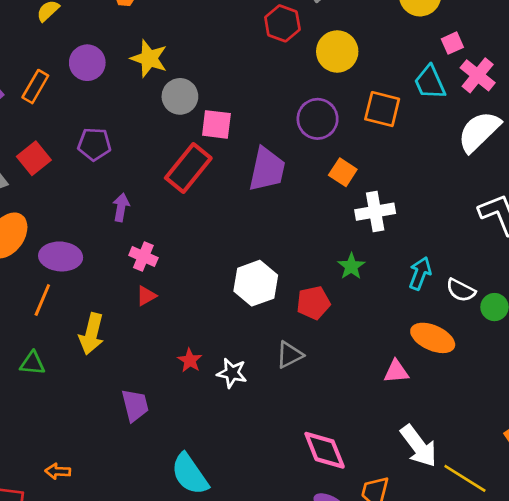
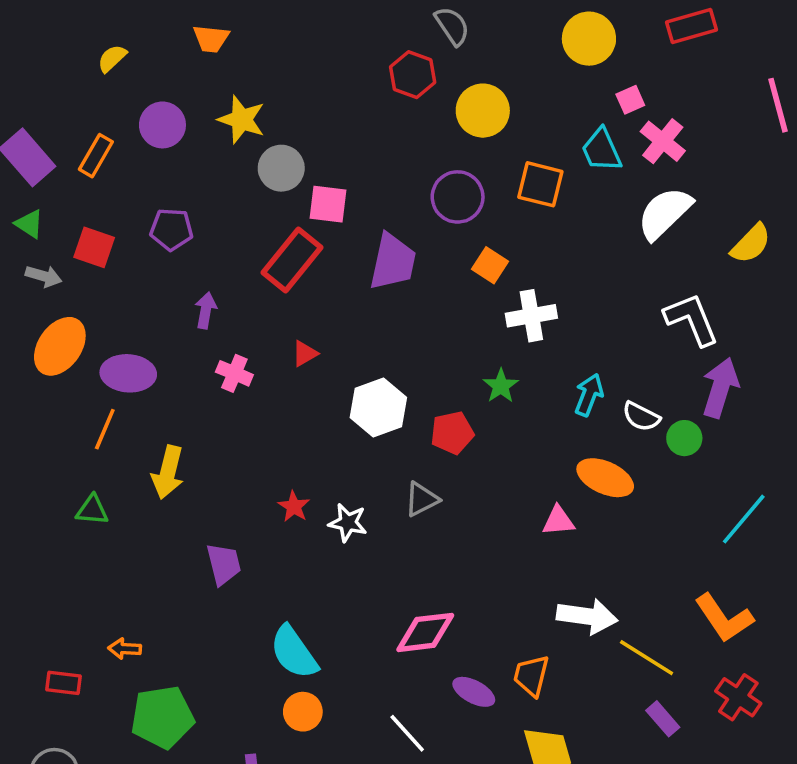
red square: (34, 158) -> (94, 247), turned -32
red triangle: (146, 296) -> (305, 354), moved
white arrow: (419, 446) -> (587, 616), turned -45
pink diamond: (325, 450) -> (425, 632), moved, turned -75

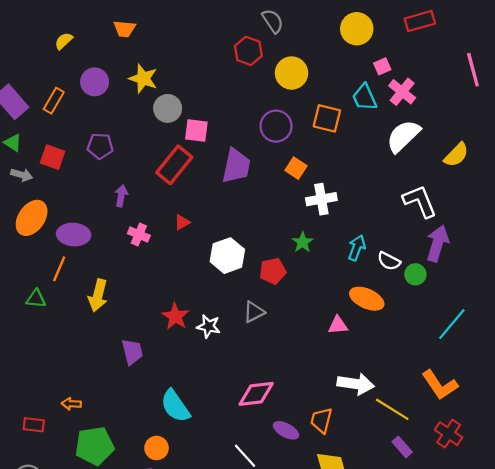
red star: (294, 506) -> (175, 316), size x1.4
green triangle: (92, 510) -> (36, 299), moved
orange circle: (303, 712) -> (157, 448), moved

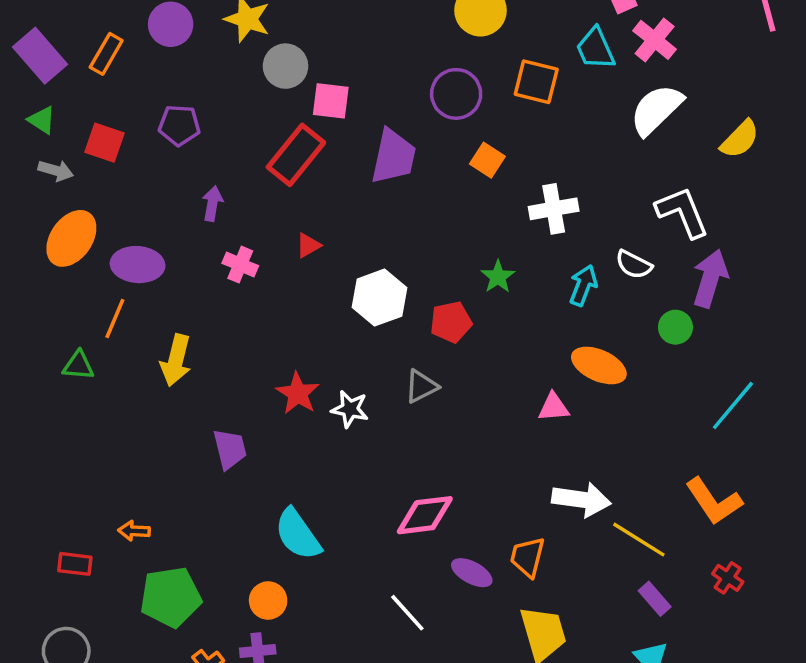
white cross: (321, 199) -> (554, 209), moved
white semicircle: (389, 261) -> (634, 265), moved
red cross: (449, 434) -> (728, 578), size x0.7

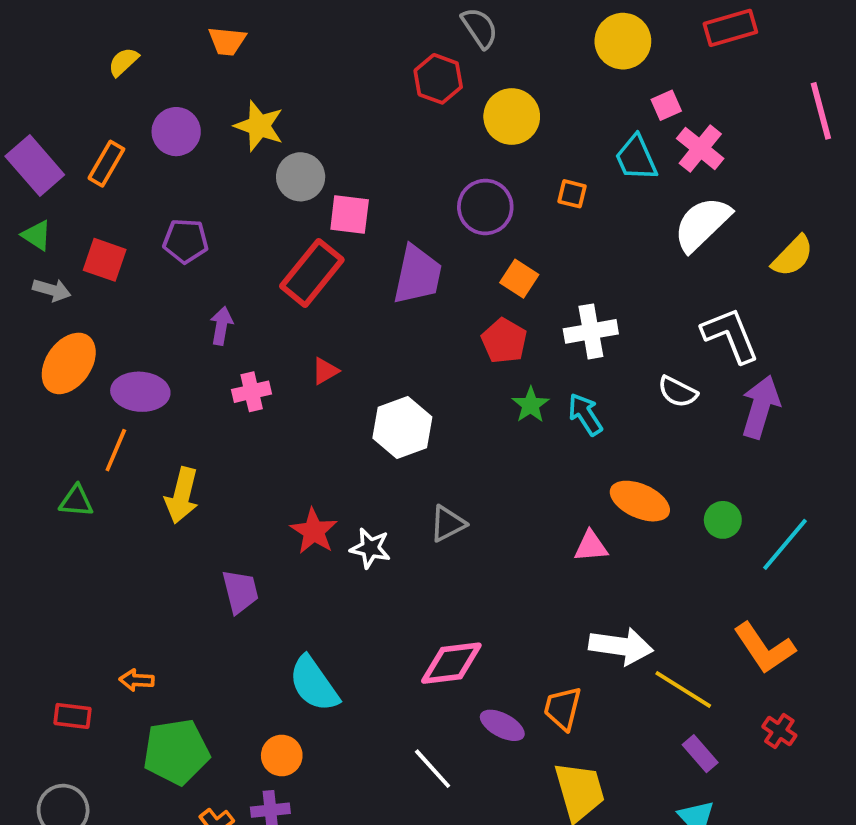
orange square: (536, 82) -> (572, 194), size x0.6
pink cross: (240, 265) -> (252, 392), turned -36
cyan arrow: (583, 285) -> (585, 414), moved, turned -54
red pentagon: (451, 322) -> (504, 341), moved, turned -30
green circle: (675, 327) -> (723, 520), moved

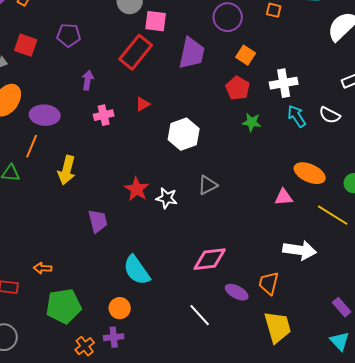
green star: (531, 405) -> (252, 122), turned -30
cyan arrow: (585, 414) -> (297, 116), moved
yellow line: (683, 690) -> (333, 215), moved

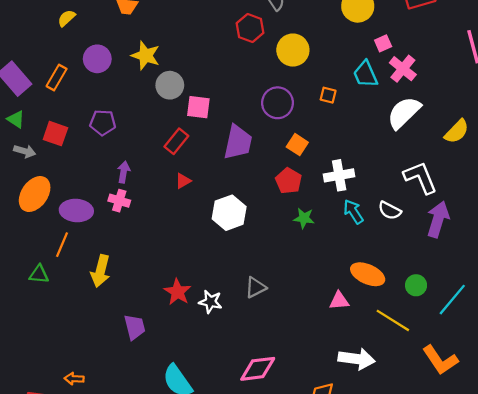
red rectangle: (136, 52) -> (176, 141), size x0.7
red triangle: (143, 104) -> (183, 181), moved
pink cross: (104, 115) -> (119, 201), moved, turned 30
white hexagon: (184, 134) -> (229, 213), moved

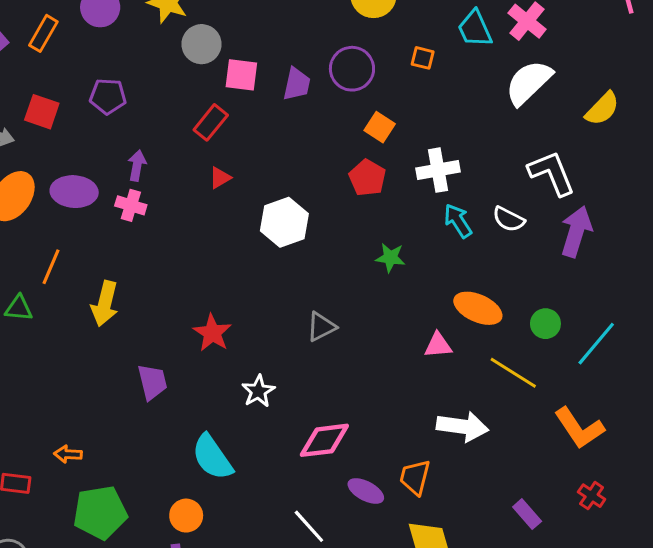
purple trapezoid: (238, 142) -> (297, 84), moved, size x0.7
purple ellipse: (76, 211) -> (74, 192), moved
green star: (304, 218) -> (390, 258), moved
white star: (210, 302) -> (258, 391), moved, turned 30

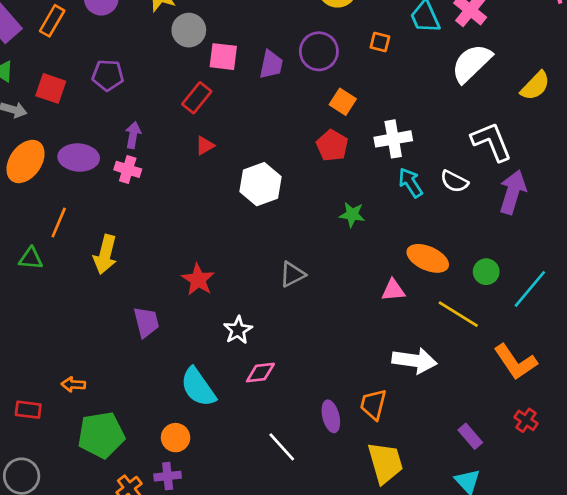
pink diamond: (324, 440) -> (260, 373), moved, size x0.7
purple ellipse: (366, 491) -> (331, 416), turned 48

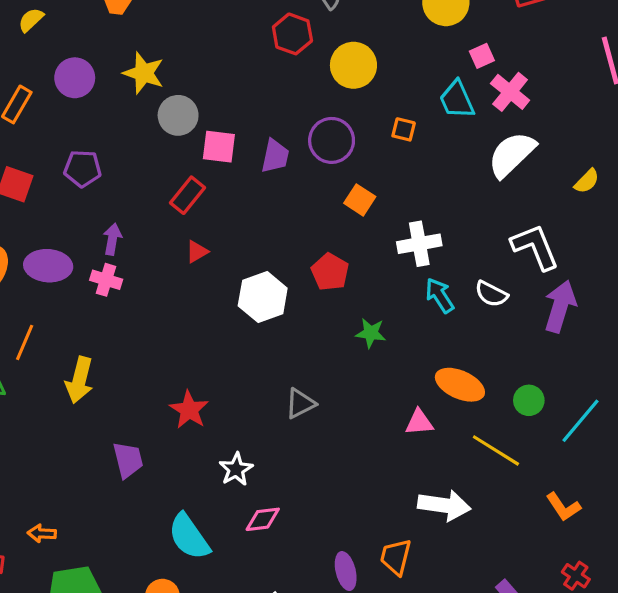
yellow semicircle: (535, 86) -> (587, 181), size x0.7
red pentagon: (332, 146) -> (330, 272), moved
orange L-shape: (515, 362) -> (563, 507), size x0.7

